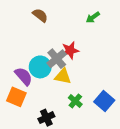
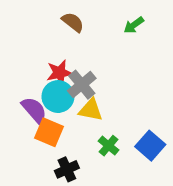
brown semicircle: (40, 15) -> (73, 22), moved
red star: (70, 50) -> (59, 73), moved
orange square: (16, 97) -> (49, 132), moved

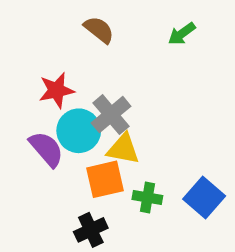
red star: (59, 73) -> (56, 90), moved
orange square: (49, 132) -> (105, 179), moved, turned -36
green cross: (109, 146) -> (147, 198), turned -30

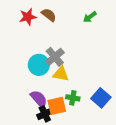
red star: (56, 90) -> (28, 17), moved
purple semicircle: (46, 149) -> (39, 99), moved
orange square: (105, 179) -> (57, 106), moved

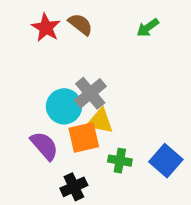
red star: (28, 17) -> (46, 28), turned -30
purple semicircle: (39, 99) -> (44, 146), moved
orange square: (57, 106) -> (84, 138), moved

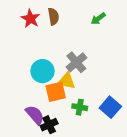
brown semicircle: (80, 24) -> (53, 16), turned 42
gray cross: (90, 93) -> (76, 62), moved
purple semicircle: (44, 146) -> (35, 115), moved

